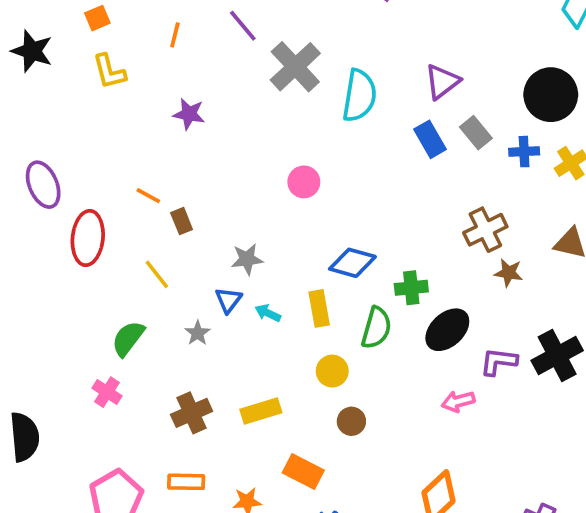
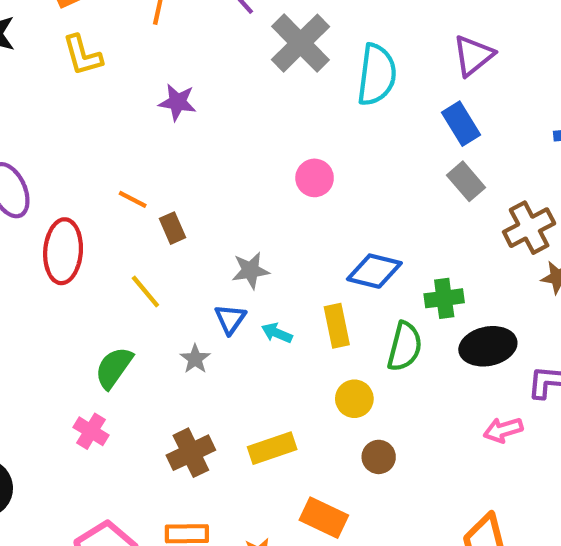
gray rectangle: (476, 133) -> (466, 181), moved
black ellipse: (447, 330) -> (488, 346), turned 33

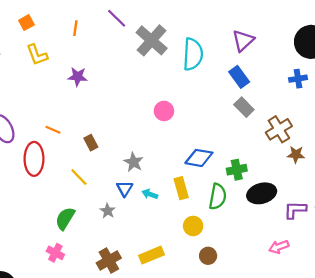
purple star: (177, 102) -> (78, 77), moved
orange line: (133, 199) -> (53, 130), moved
gray star: (251, 270) -> (134, 162), turned -30
pink arrow: (503, 430) -> (279, 247), moved

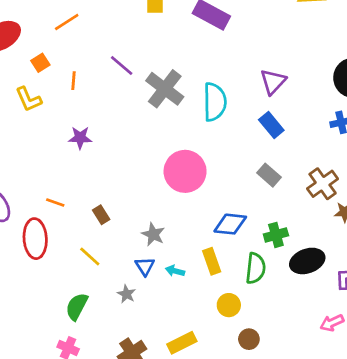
orange square: (26, 23) -> (40, 63), moved
yellow L-shape: (37, 55) -> (28, 99), moved
gray rectangle: (244, 107) -> (269, 175), moved
pink circle: (164, 111) -> (185, 171), size x1.8

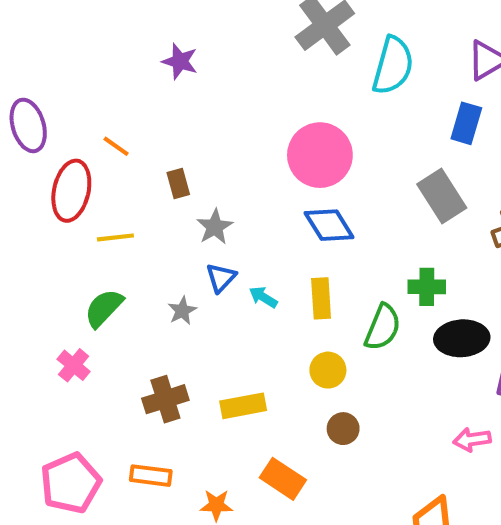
blue rectangle: (271, 125) -> (466, 123), turned 40
gray rectangle: (269, 175) -> (442, 196), size x1.4
blue diamond: (230, 224) -> (329, 225), moved, turned 36
gray star: (153, 234) -> (215, 227), moved
yellow line: (90, 256) -> (115, 237), moved, turned -65

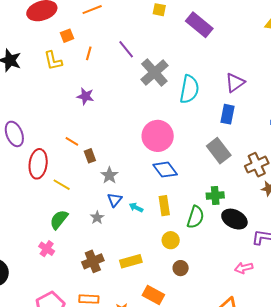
orange line: (116, 146) -> (72, 141), moved
yellow line: (115, 237) -> (62, 185), turned 42
black ellipse: (462, 338) -> (234, 219), turned 35

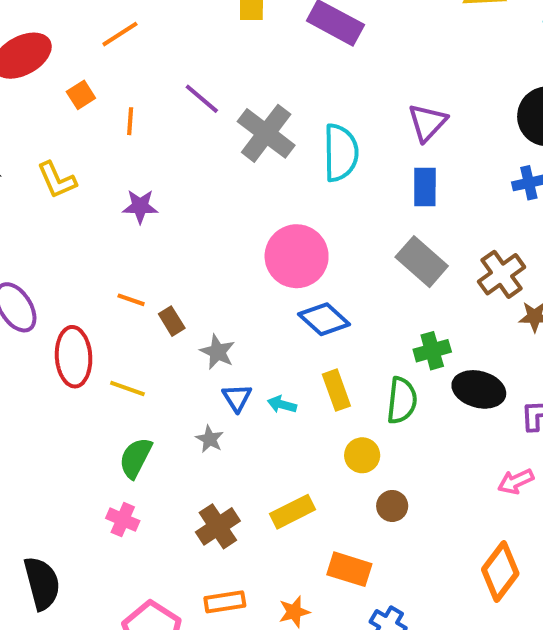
yellow L-shape: (53, 61) -> (57, 180), moved

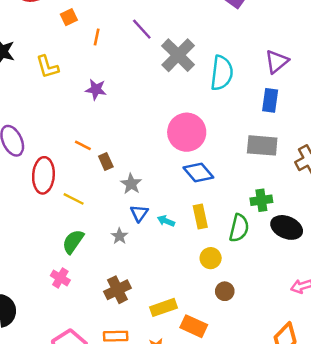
gray rectangle: (422, 262) -> (262, 145), turned -44
yellow rectangle: (292, 512) -> (164, 307), moved

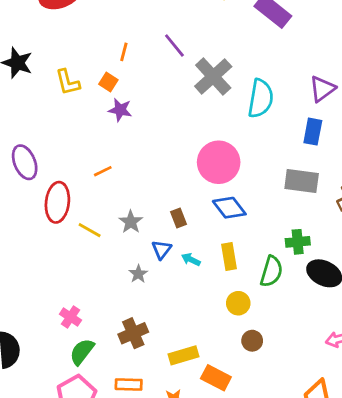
orange square: (69, 17) -> (108, 82), moved, turned -35
orange line: (83, 145) -> (103, 171), turned -56
brown rectangle: (106, 162) -> (178, 218), moved
gray star: (131, 184) -> (131, 222), moved
green semicircle: (73, 242) -> (82, 352), moved

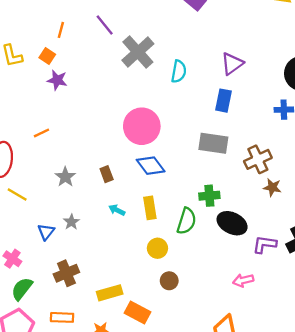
cyan semicircle: (261, 98) -> (179, 71), size x0.7
yellow line: (90, 230) -> (17, 195), moved
blue triangle: (162, 250) -> (46, 232), moved

